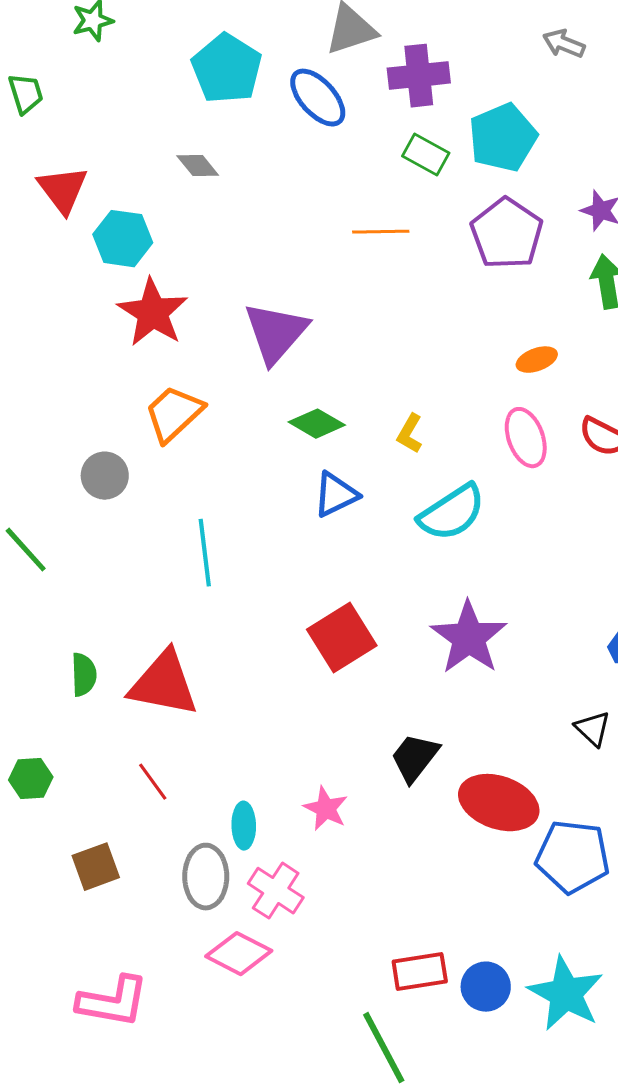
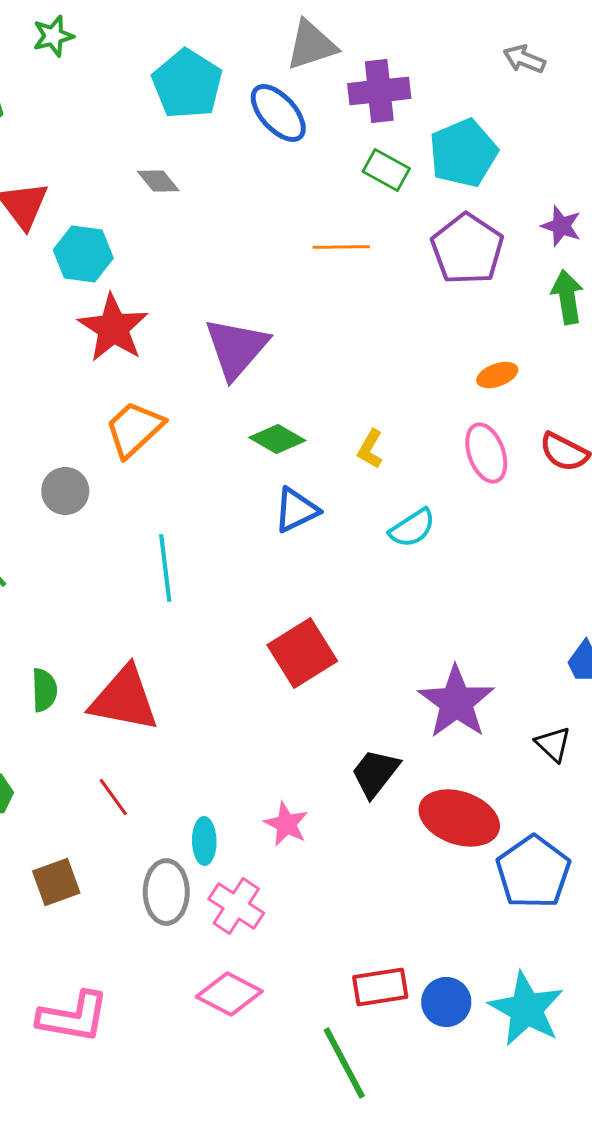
cyan semicircle: (452, 513) -> (412, 528), size x0.7
purple star: (469, 638) -> (456, 702), moved
blue pentagon: (573, 857) -> (533, 872), turned 30
pink diamond: (239, 954) -> (229, 994), moved

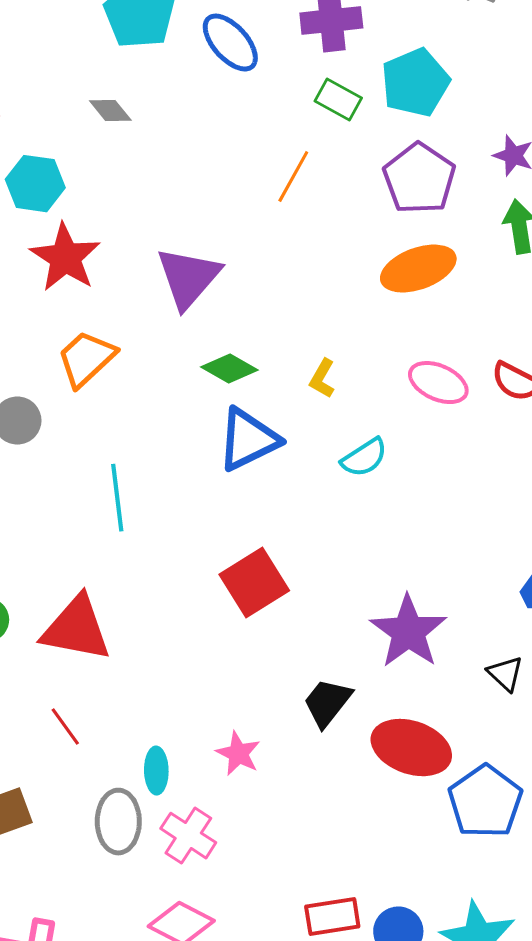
orange line: (341, 247) -> (293, 177), turned -60
orange ellipse: (497, 375) -> (418, 269), moved, size x1.8
pink ellipse: (486, 453) -> (438, 383), turned -46
blue triangle: (296, 510) -> (248, 440), size x1.4

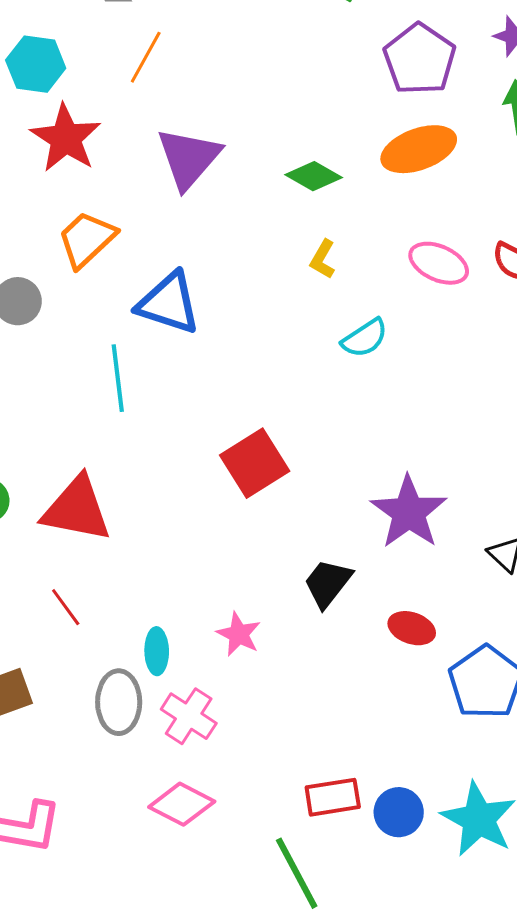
orange line: (293, 177) -> (146, 57), moved
green diamond: (229, 369) -> (314, 176), moved
blue triangle: (248, 440) -> (169, 303), moved, turned 44
red ellipse: (411, 748) -> (412, 628), size x0.6

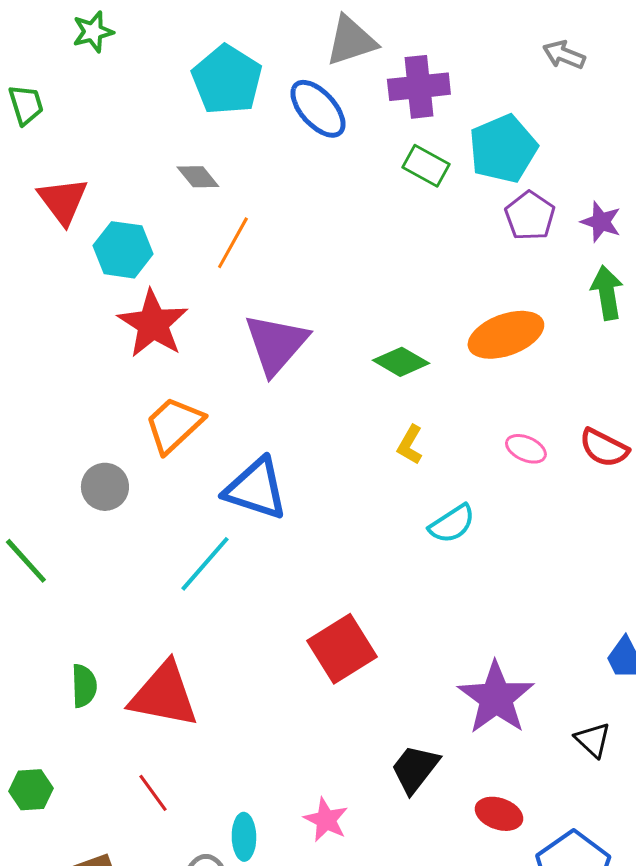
purple pentagon: (420, 59) -> (530, 216), moved, size x0.7
pink ellipse: (439, 263) -> (526, 449), size x0.7
cyan line: (118, 378) -> (205, 564), turned 48

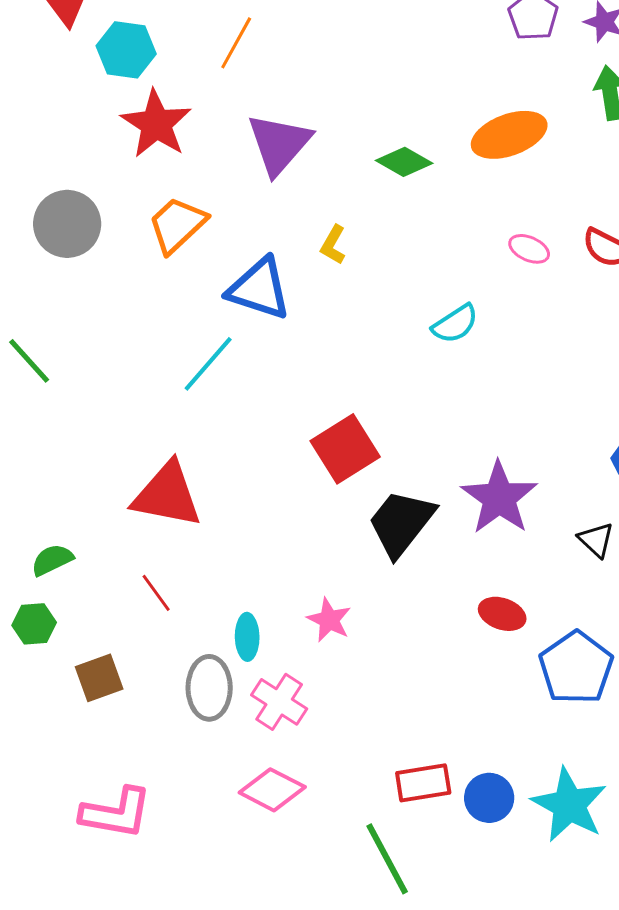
yellow L-shape: (410, 445) -> (333, 245), moved
gray circle: (105, 487) -> (67, 224), moved, size x1.4
green semicircle: (84, 686) -> (52, 560), moved, turned -114
black trapezoid: (415, 769) -> (401, 523), moved, size x1.4
green hexagon: (31, 790) -> (34, 624), moved

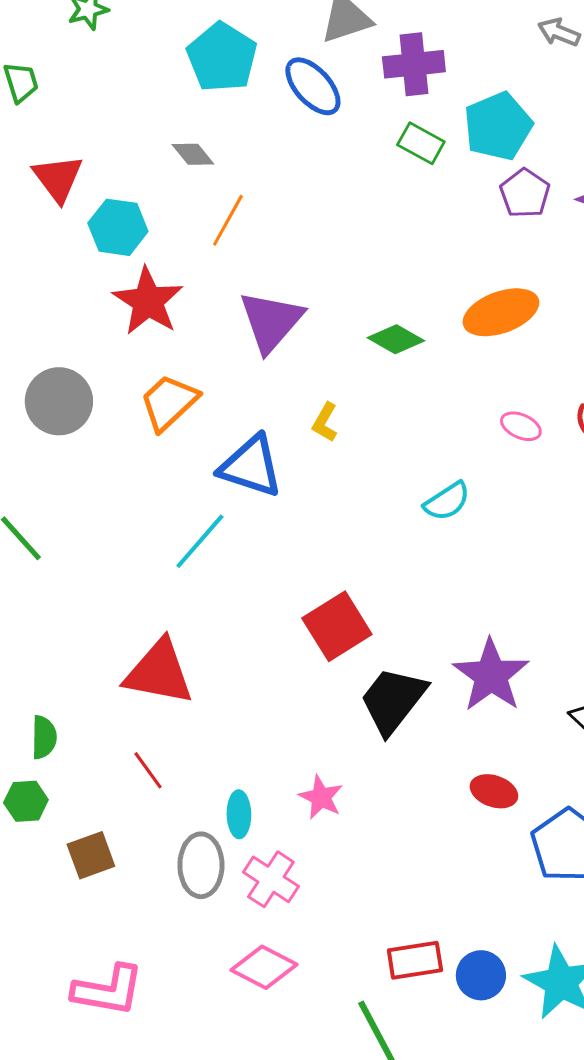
green semicircle: (52, 560) -> (44, 737), turned 117

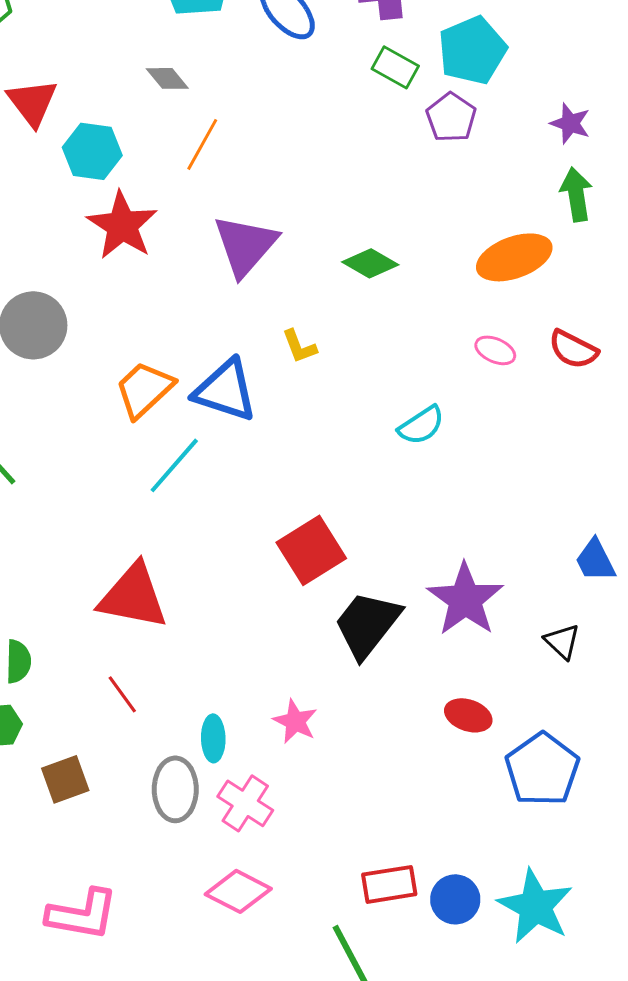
purple pentagon: (525, 193) -> (451, 117), moved
orange ellipse: (501, 312) -> (514, 257), moved
orange trapezoid: (169, 402) -> (144, 389), moved
yellow L-shape: (325, 422) -> (299, 346), turned -51

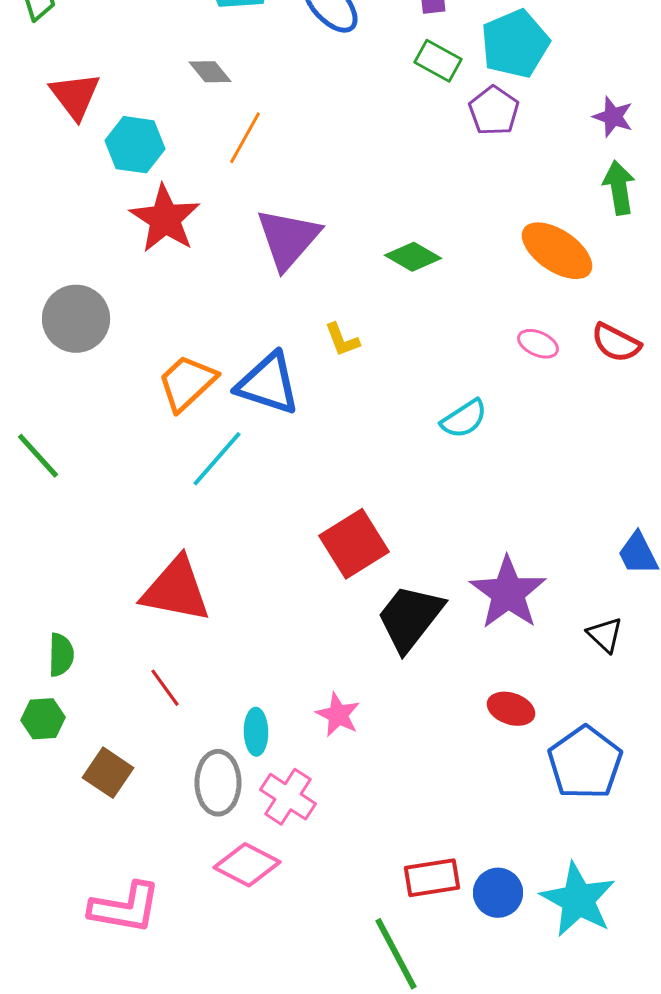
orange ellipse: (514, 257) -> (557, 251), turned 54
brown square: (65, 779) -> (108, 773), turned -36
pink diamond: (238, 891) -> (247, 865), moved

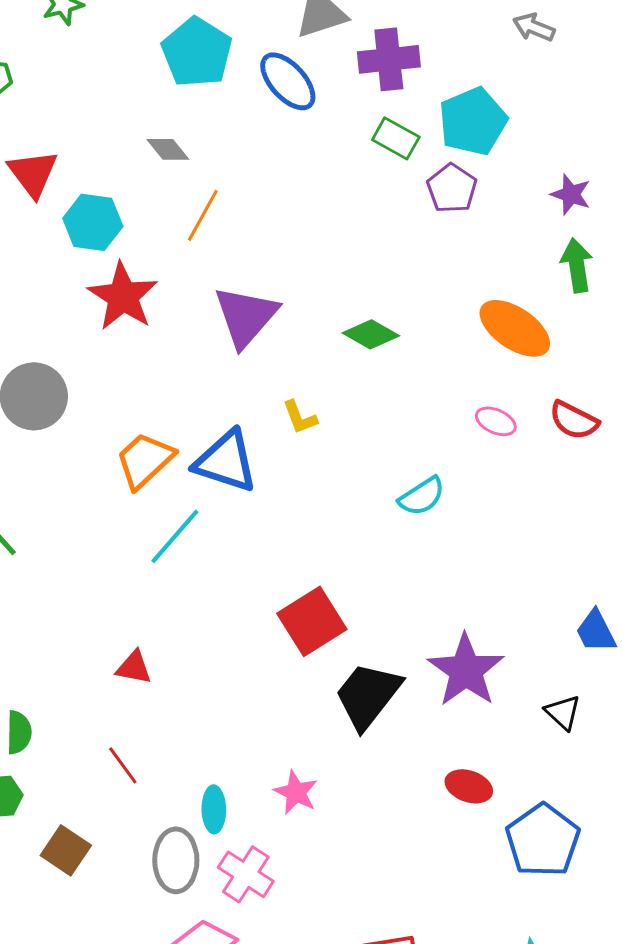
red triangle: (176, 590) -> (134, 667), size x0.5

